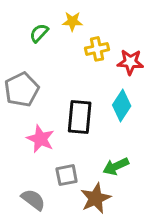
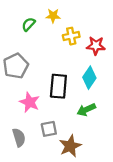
green arrow: (116, 166) -> (86, 110), moved
gray semicircle: (33, 200) -> (19, 137), moved, turned 36

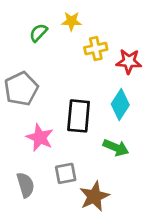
green arrow: (86, 110) -> (116, 148), turned -132

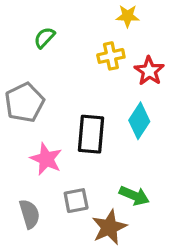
yellow star: (71, 21) -> (128, 16), moved
red star: (129, 61) -> (149, 71), turned 30
green arrow: (116, 148) -> (134, 196), moved

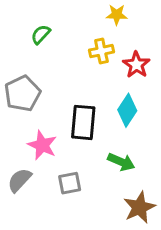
green arrow: (134, 196) -> (121, 162), moved
gray semicircle: (29, 214) -> (19, 180), moved, turned -120
brown star: (109, 227) -> (139, 207), moved

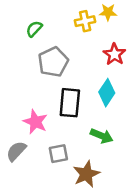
yellow star: (117, 15) -> (108, 12), moved
yellow cross: (101, 51) -> (85, 21), moved
gray pentagon: (23, 94) -> (53, 62), moved
brown star: (139, 207) -> (86, 174), moved

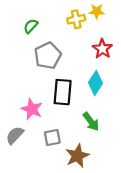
green arrow: (102, 136) -> (91, 122), turned 30

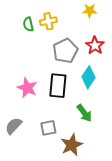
yellow cross: (76, 19) -> (48, 21), moved
green semicircle: (31, 26) -> (28, 24), turned -56
gray pentagon: (48, 56) -> (65, 51), moved
pink star: (32, 109) -> (27, 88), moved

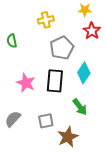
green semicircle: (28, 24) -> (12, 41), moved
red star: (95, 45) -> (92, 31), moved

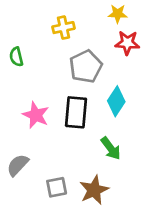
red star: (92, 31) -> (127, 43), turned -30
gray square: (46, 121) -> (57, 187), moved

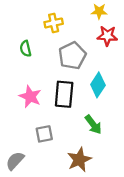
green semicircle: (16, 57) -> (26, 49), moved
gray semicircle: (18, 165) -> (15, 161), moved
gray square: (57, 187) -> (44, 134), moved

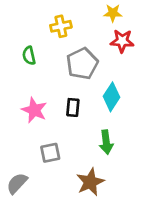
black rectangle: (64, 94) -> (73, 107), size x0.6
green arrow: (93, 125) -> (106, 142), turned 30

